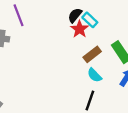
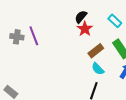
purple line: (19, 15) -> (34, 36), moved
cyan rectangle: (90, 20) -> (115, 21), moved

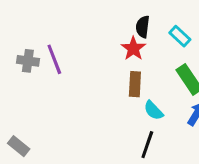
black semicircle: (81, 17) -> (143, 27), moved, turned -32
brown rectangle: (96, 51) -> (135, 84), moved, turned -49

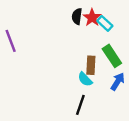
red star: (133, 48) -> (92, 18), moved
brown rectangle: (135, 84) -> (91, 65), moved

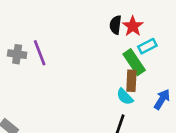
cyan rectangle: (105, 23) -> (147, 46), moved, turned -70
green rectangle: (112, 56) -> (134, 62), moved

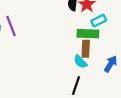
green rectangle: (134, 62) -> (88, 34), turned -54

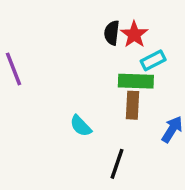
cyan semicircle: (80, 62) -> (81, 126), moved

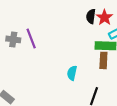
cyan semicircle: (81, 126) -> (72, 73), turned 56

